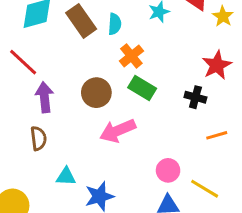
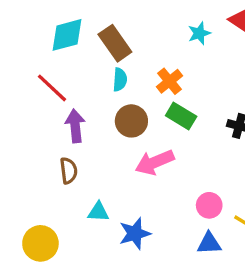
cyan semicircle: (115, 24) -> (120, 80), moved

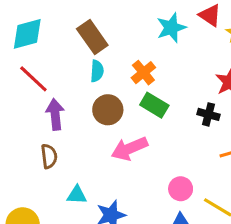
cyan star: (199, 33) -> (171, 28), size x1.4
cyan diamond: (67, 35) -> (27, 34), moved

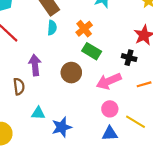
brown circle: (108, 110) -> (71, 73), moved
purple arrow: (55, 114) -> (35, 65), moved
pink arrow: (129, 148) -> (109, 81), moved

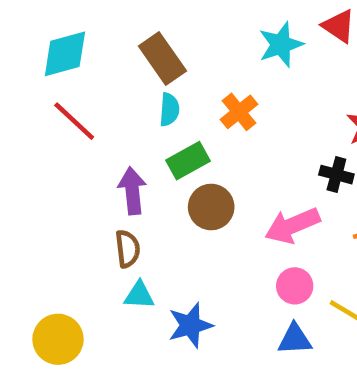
green rectangle: (92, 51) -> (188, 161), moved, turned -60
brown semicircle: (19, 86) -> (128, 249), moved

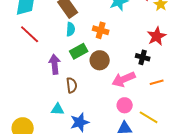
orange cross: (239, 112) -> (101, 30), turned -35
brown circle: (211, 207) -> (100, 60), moved
brown semicircle: (128, 249) -> (72, 85), moved

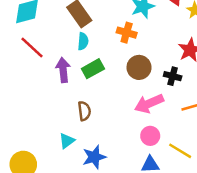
orange cross: (101, 30) -> (127, 33), moved
brown circle: (100, 60) -> (139, 67), moved
purple arrow: (55, 64) -> (63, 70), moved
cyan triangle: (58, 109) -> (67, 141), turned -40

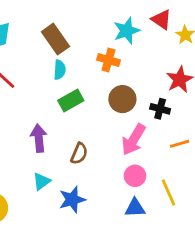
purple arrow: (63, 70) -> (39, 138), moved
pink arrow: (149, 103) -> (134, 140), turned -36
brown semicircle: (84, 111) -> (79, 153), moved, turned 30
yellow line: (180, 151) -> (168, 193), turned 35

